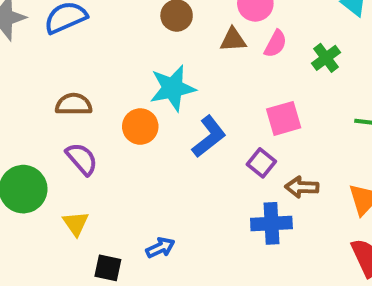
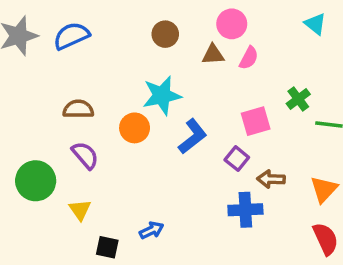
green cross: (326, 58) -> (298, 99), moved

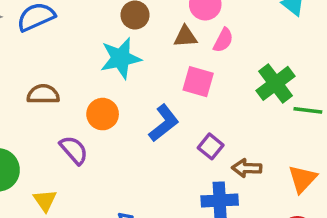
cyan star: (162, 96) -> (121, 58), moved
green cross: (298, 99) -> (275, 83), size x1.5
pink square: (256, 121) -> (198, 82), moved, turned 32
purple semicircle: (85, 155) -> (74, 150), moved

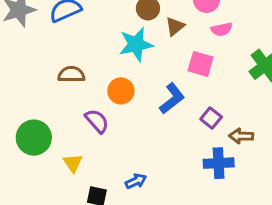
brown triangle: (185, 37) -> (175, 26), moved, turned -35
pink semicircle: (223, 40) -> (222, 29), turned 50

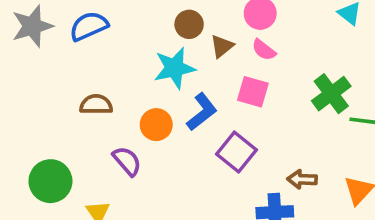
pink semicircle: (222, 29) -> (264, 50), moved, turned 50
blue L-shape: (172, 98) -> (202, 112), moved
purple square: (211, 118) -> (236, 152), moved, size x1.5

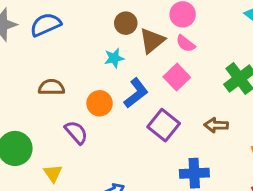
brown triangle: (222, 46) -> (152, 41), size x1.4
cyan star: (174, 68) -> (114, 58), size x0.6
pink square: (253, 92) -> (177, 77), turned 30
brown arrow: (302, 179) -> (216, 125), moved

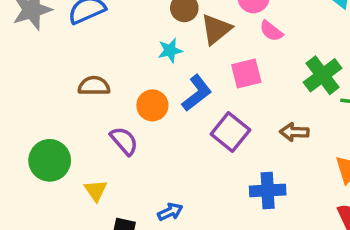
pink semicircle: (186, 44) -> (271, 31), moved
pink square: (177, 77) -> (246, 74), turned 30

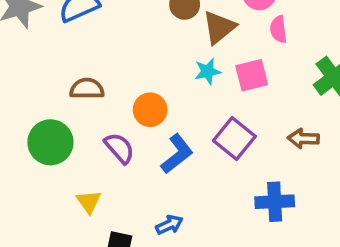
pink semicircle: (271, 31) -> (278, 29), turned 45
cyan star: (170, 50) -> (208, 71), moved
blue L-shape: (197, 93) -> (177, 154), moved
green circle: (50, 160) -> (50, 142), moved

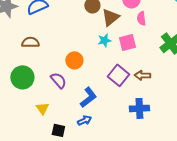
brown semicircle: (87, 89) -> (30, 42), moved
brown arrow: (303, 139) -> (142, 75), moved
blue L-shape: (177, 154) -> (88, 97), moved

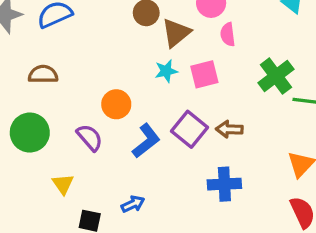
blue L-shape: (88, 97) -> (146, 141), moved

